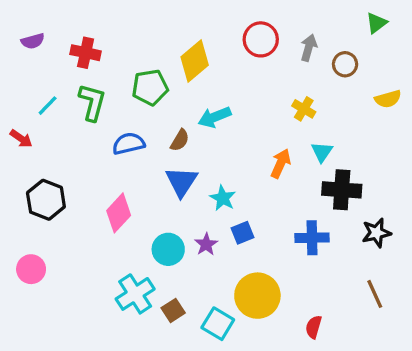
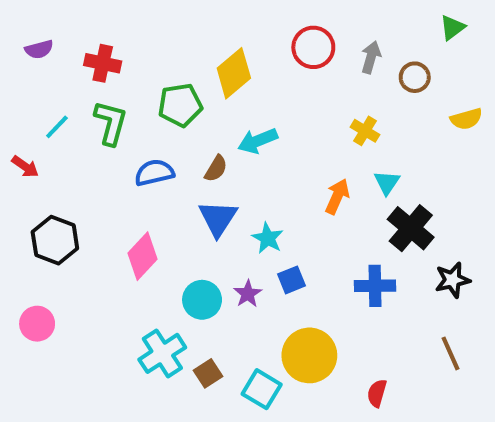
black cross: (342, 190) -> (411, 228), turned 36

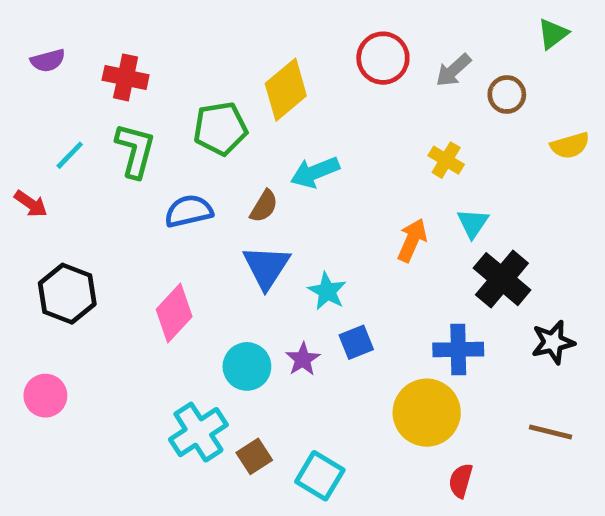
gray arrow: (371, 57) -> (453, 70), turned -148
brown line: (450, 353) -> (551, 432), turned -52
yellow circle: (309, 355) -> (427, 413), moved

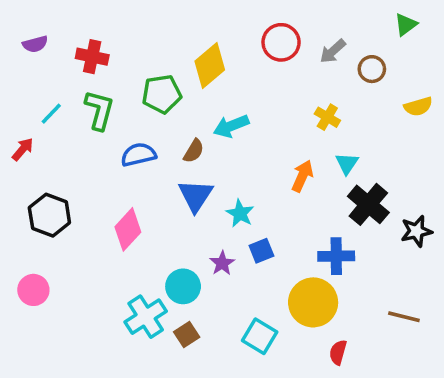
red arrow: (31, 204) -> (23, 149), turned -85
black star: (553, 342) -> (416, 231), moved
cyan circle: (247, 366) -> (183, 286), moved
cyan square: (320, 476) -> (260, 336), moved

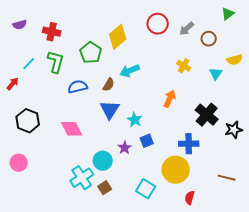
green pentagon: (162, 94) -> (91, 53), turned -30
cyan triangle: (347, 163) -> (216, 74), moved
pink diamond: (128, 229) -> (72, 129), turned -70

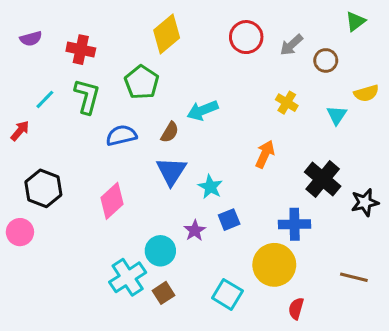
yellow diamond: (118, 37) -> (167, 34), moved
pink diamond: (72, 129) -> (112, 201), turned 75
pink circle: (19, 163) -> (20, 232), moved

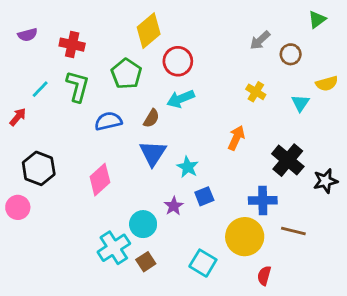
red circle: (246, 37) -> (178, 61), moved
brown line: (354, 277) -> (293, 231), moved

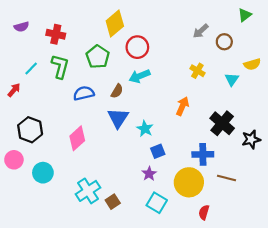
purple star: (174, 206) -> (149, 174), moved
cyan circle: (143, 224) -> (43, 173), moved

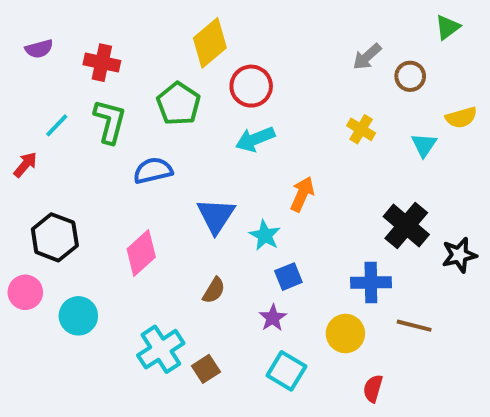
brown semicircle: (117, 91) -> (214, 290), moved
orange arrow: (182, 106) -> (302, 194), moved
yellow circle: (189, 182) -> (345, 334), size x0.7

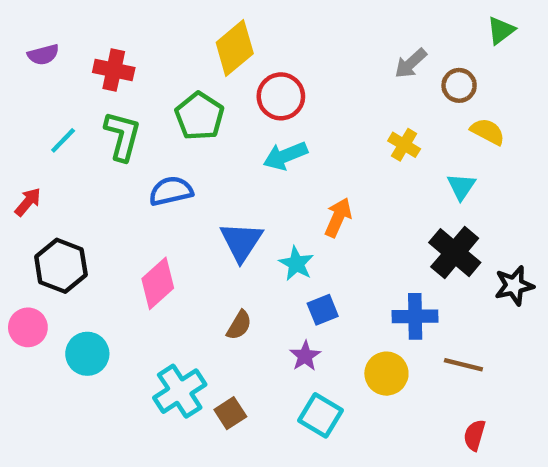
yellow semicircle: (461, 118) -> (488, 132), moved, turned -136
cyan triangle: (424, 145) -> (461, 187), moved
red arrow: (25, 165) -> (28, 202), moved
red semicircle: (373, 389) -> (474, 435), moved

